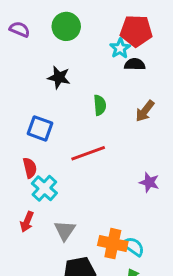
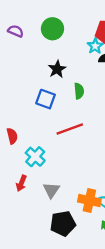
black star: (59, 77) -> (57, 69), moved, turned 30
blue square: (40, 128) -> (46, 99), moved
red semicircle: (30, 168) -> (12, 136), moved

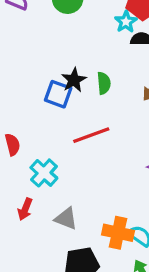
black star: (57, 69) -> (74, 80), moved
gray triangle: (51, 190) -> (66, 219), turned -42

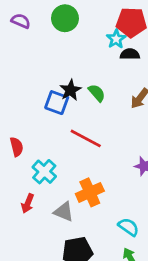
green semicircle: (104, 83) -> (97, 93), turned -36
red line: (91, 135) -> (86, 138), turned 48
orange cross: (118, 233) -> (90, 192), moved, turned -36

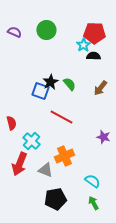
red arrow: (28, 203) -> (19, 164), size x1.6

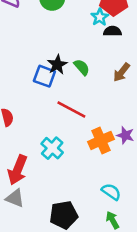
cyan cross: (31, 141) -> (52, 148), moved
orange cross: (64, 156) -> (101, 140), moved
gray triangle: (45, 170) -> (15, 198), moved

